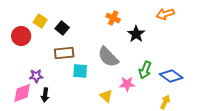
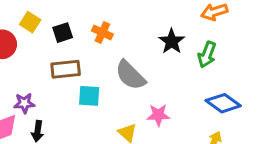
orange cross: (113, 18) -> (102, 33), moved
black square: (62, 28) -> (63, 33), turned 32
green arrow: (145, 70) -> (207, 55), moved

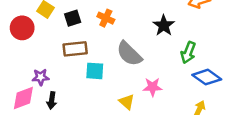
green arrow: (207, 55) -> (188, 52), moved

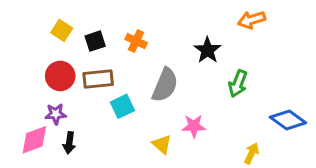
red circle: (22, 28) -> (60, 76), moved
gray semicircle: (129, 54) -> (165, 85), turned -112
cyan square: (95, 71) -> (122, 106), turned -30
blue diamond: (207, 77) -> (288, 120), moved

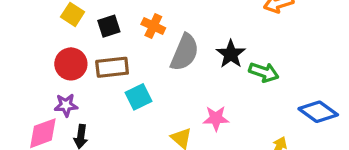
black star: (207, 50) -> (231, 54), moved
green arrow: (238, 84) -> (264, 72), turned -92
gray semicircle: (165, 85) -> (185, 52), moved

